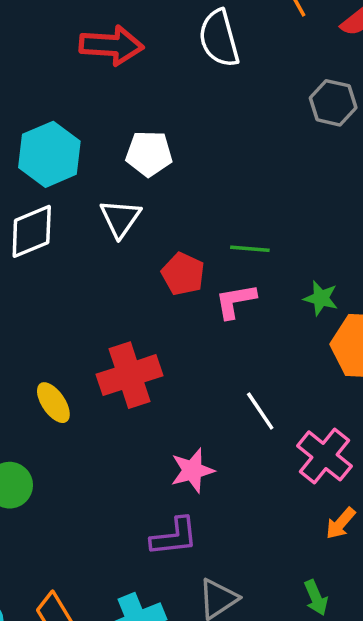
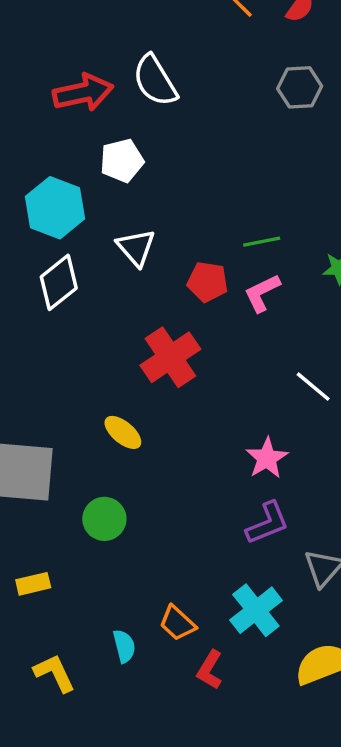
white semicircle: (219, 38) -> (155, 81), moved
white pentagon: (149, 154) -> (122, 161), moved
red cross: (129, 375) -> (170, 357), moved

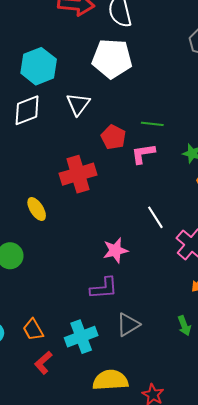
white pentagon: (122, 161) -> (112, 59), moved, size x1.5

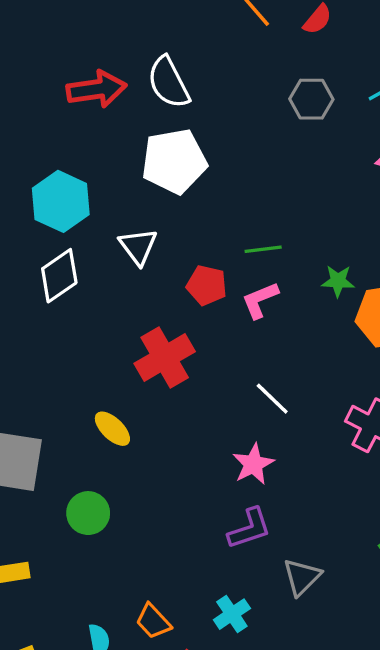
white line: (155, 217) -> (272, 399), moved
cyan cross: (81, 337) -> (232, 614), size x0.7

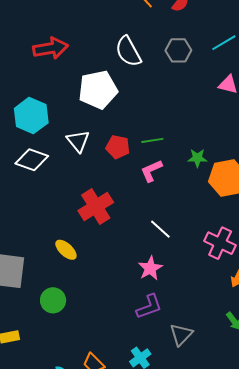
white semicircle: (169, 82) -> (128, 51), moved
white diamond: (59, 276) -> (32, 160), turned 56
red pentagon: (207, 285) -> (118, 147), moved

